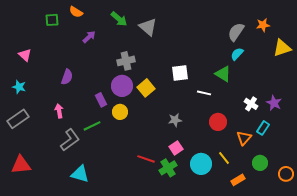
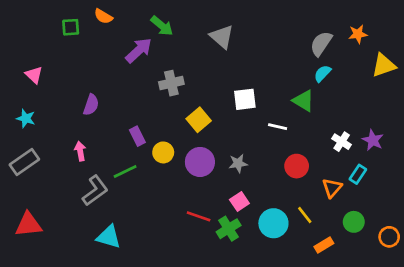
gray triangle: (148, 27) -> (222, 37), moved
purple arrow: (89, 37) -> (139, 50), moved, size x1.5
purple circle: (122, 86) -> (200, 162), moved

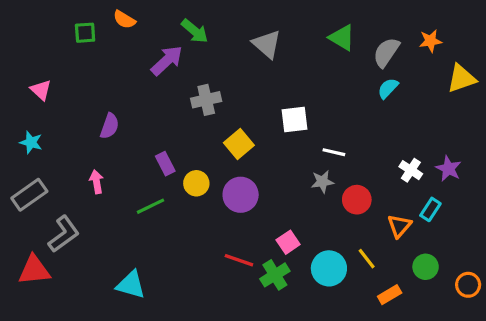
green triangle: (303, 101) -> (342, 38), moved
gray star: (238, 163) -> (322, 182), moved
gray L-shape: (95, 191) -> (64, 234), moved

